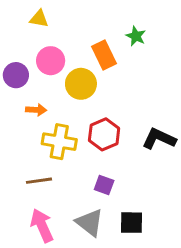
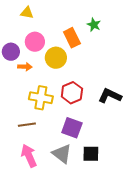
orange arrow: (36, 110) -> (25, 67), moved
purple square: (104, 185) -> (72, 128), size x1.5

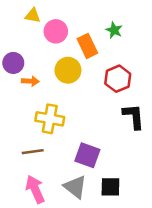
pink circle: (35, 42) -> (56, 31), moved
red hexagon: (72, 93) -> (118, 79), moved
black L-shape: (110, 96) -> (134, 116), turned 60

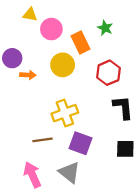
yellow cross: (50, 119) -> (65, 113), moved, turned -30
brown line: (33, 152) -> (42, 140), moved
black square: (110, 187) -> (125, 149), moved

